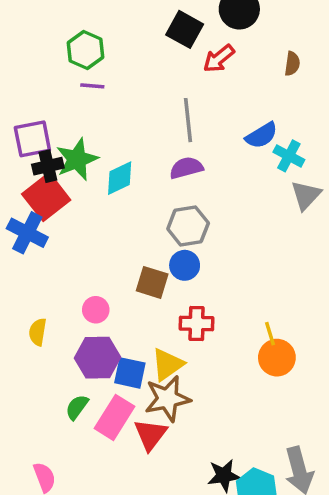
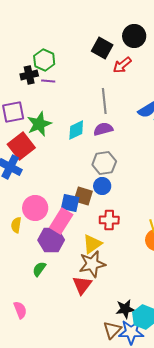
black cross: (48, 166) -> (29, 75), moved
cyan diamond: (120, 178) -> (76, 130), moved
pink circle: (96, 310) -> (35, 208), moved, size x1.6
blue square: (130, 373) -> (70, 203), moved
pink rectangle: (115, 417) -> (61, 221), moved

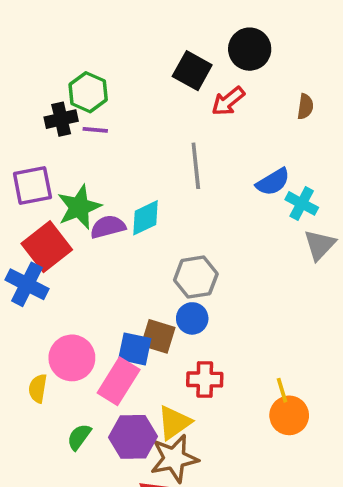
purple semicircle: (103, 129) -> (108, 227), moved
purple hexagon: (51, 240) -> (133, 437), moved
green semicircle: (39, 269) -> (79, 437), moved

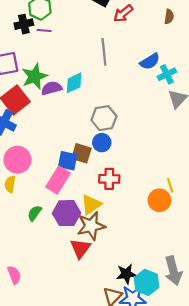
cyan cross: (302, 203) -> (167, 74), turned 36
pink circle: (72, 358) -> (17, 160), moved
yellow line: (282, 390) -> (170, 185), moved

